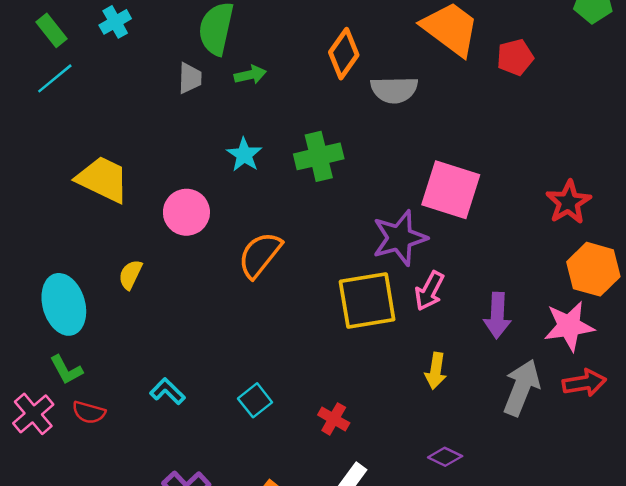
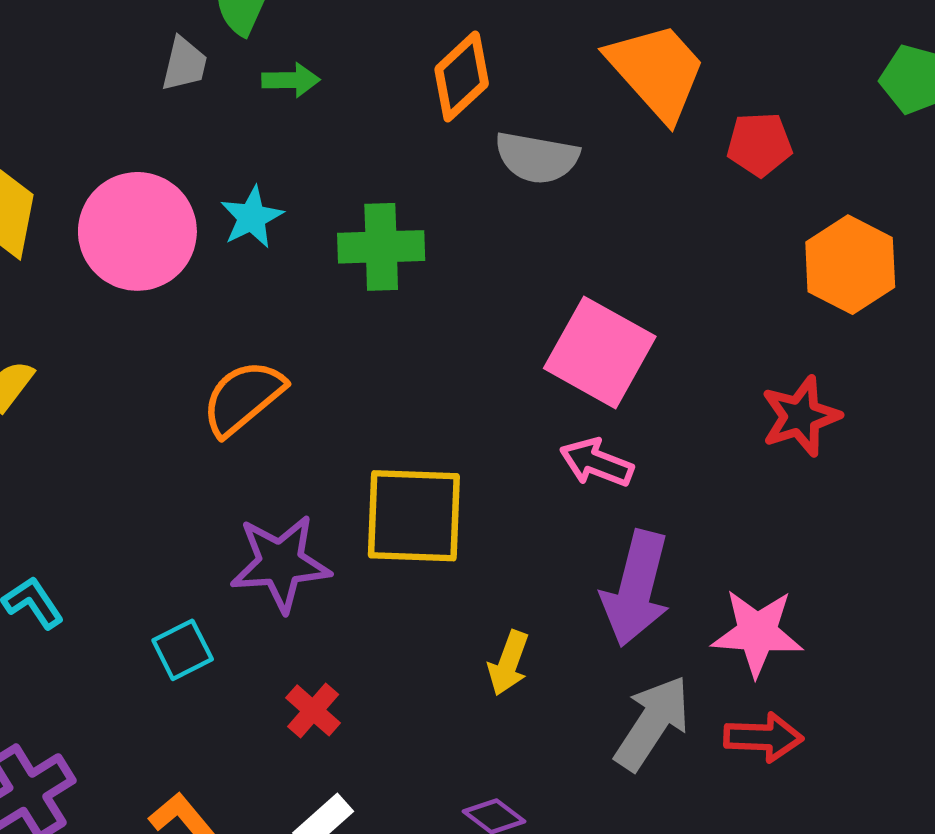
pink circle: (186, 212) -> (137, 231), moved, size x1.4
purple star: (400, 238) -> (280, 563), moved
orange hexagon: (593, 269) -> (850, 265), moved
pink arrow: (429, 291) -> (597, 463), moved, turned 72
purple arrow: (497, 315) -> (636, 589), size x1.4

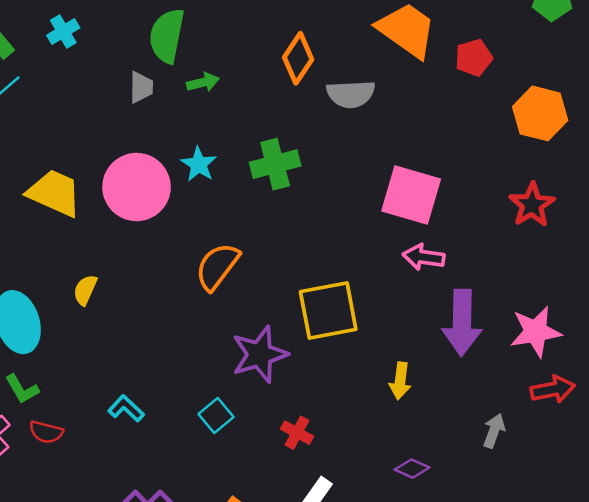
gray arrow: (652, 723) -> (494, 431), moved, size x0.6

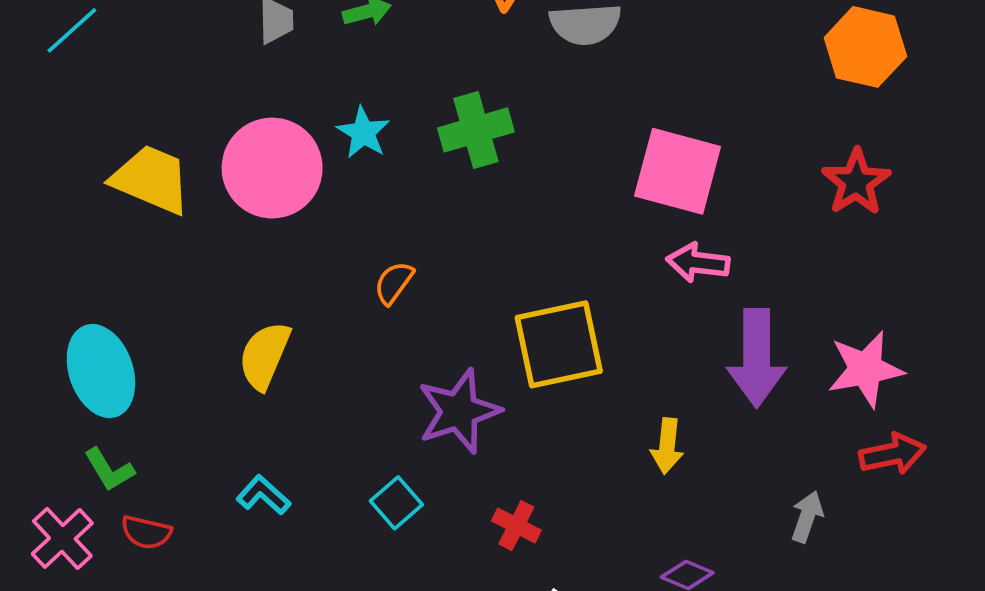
orange semicircle: (217, 266) -> (394, 283), size x0.6
yellow semicircle: (85, 290) -> (265, 356), moved, size x1.5

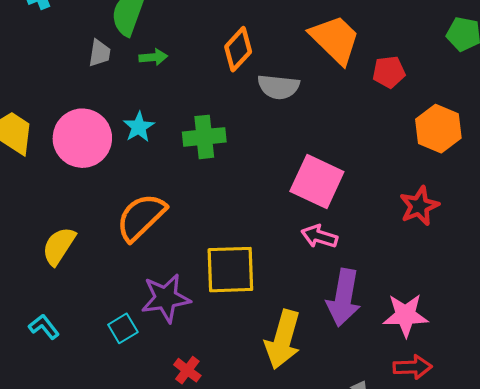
orange semicircle: (394, 283) -> (141, 217), size x2.0
yellow arrow: (667, 446) -> (283, 339), size x1.8
cyan square: (396, 503) -> (123, 328), moved

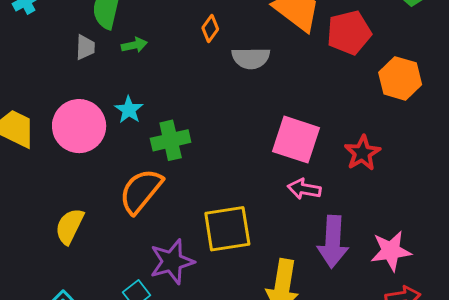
orange diamond: (238, 49) -> (210, 28), size x0.7
red pentagon: (389, 72) -> (349, 33), size x1.5
green cross: (204, 137) -> (171, 140), moved
red star: (419, 206) -> (362, 153), moved

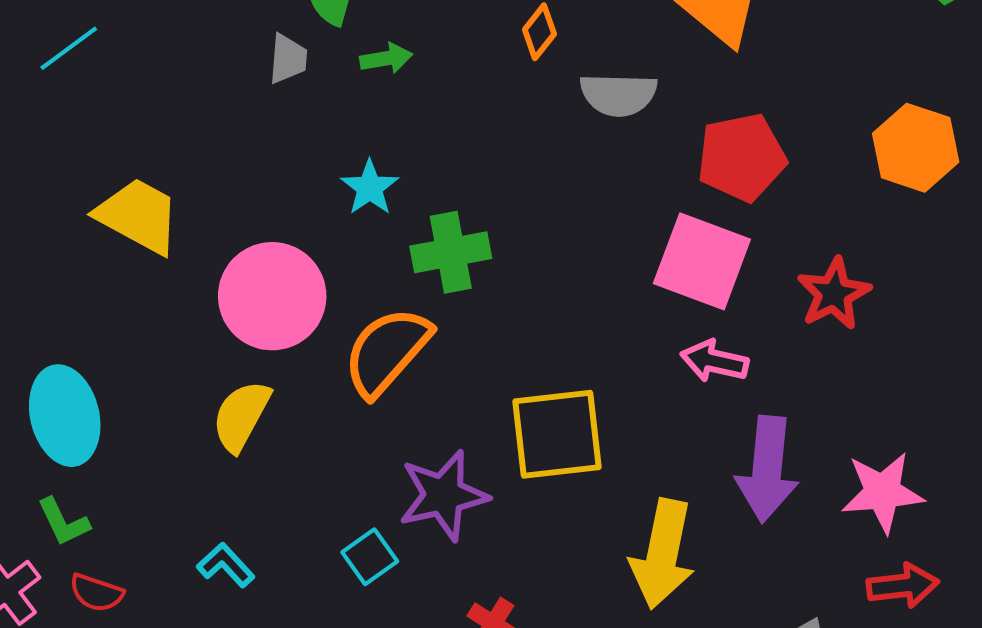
red pentagon: (349, 33) -> (742, 157), moved
pink circle: (79, 126) -> (272, 296), moved

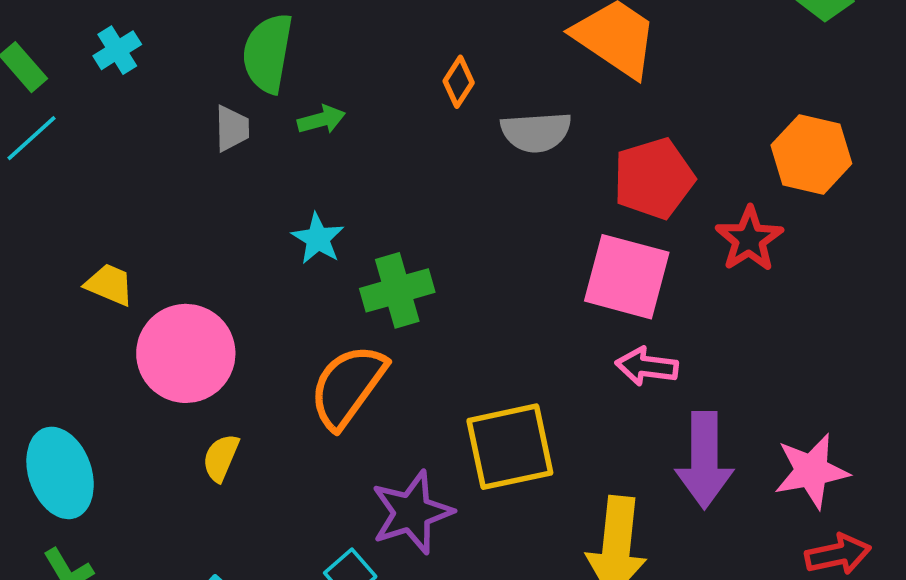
yellow trapezoid: (138, 216) -> (109, 285), size x0.6
red star: (834, 294) -> (749, 239), moved
pink circle: (272, 296) -> (186, 353), moved
yellow semicircle: (241, 416) -> (221, 458), size x0.7

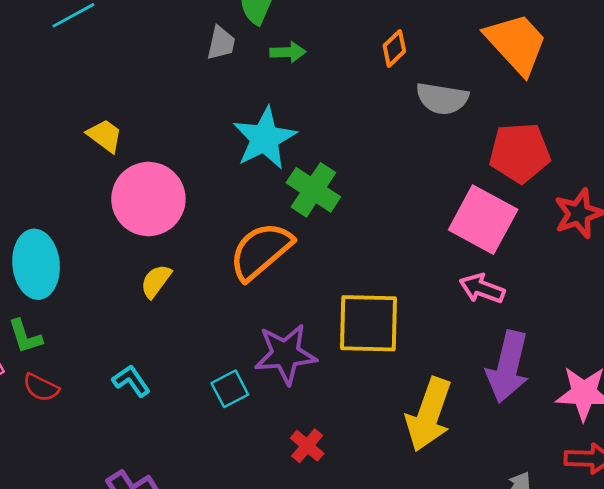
cyan star: (318, 239) -> (265, 138), size x1.6
green cross: (397, 290) -> (313, 190), turned 36

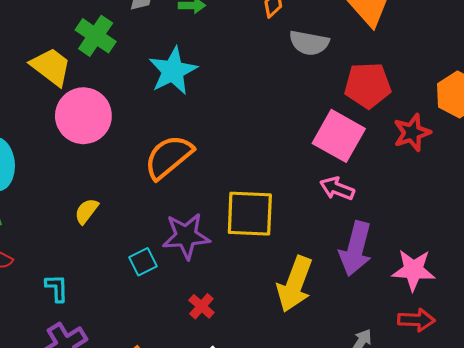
yellow trapezoid: (105, 136) -> (51, 67), size x1.5
green cross: (313, 190) -> (96, 36), moved
yellow semicircle: (156, 281) -> (86, 211), moved
cyan L-shape: (131, 381) -> (57, 288), moved, turned 32

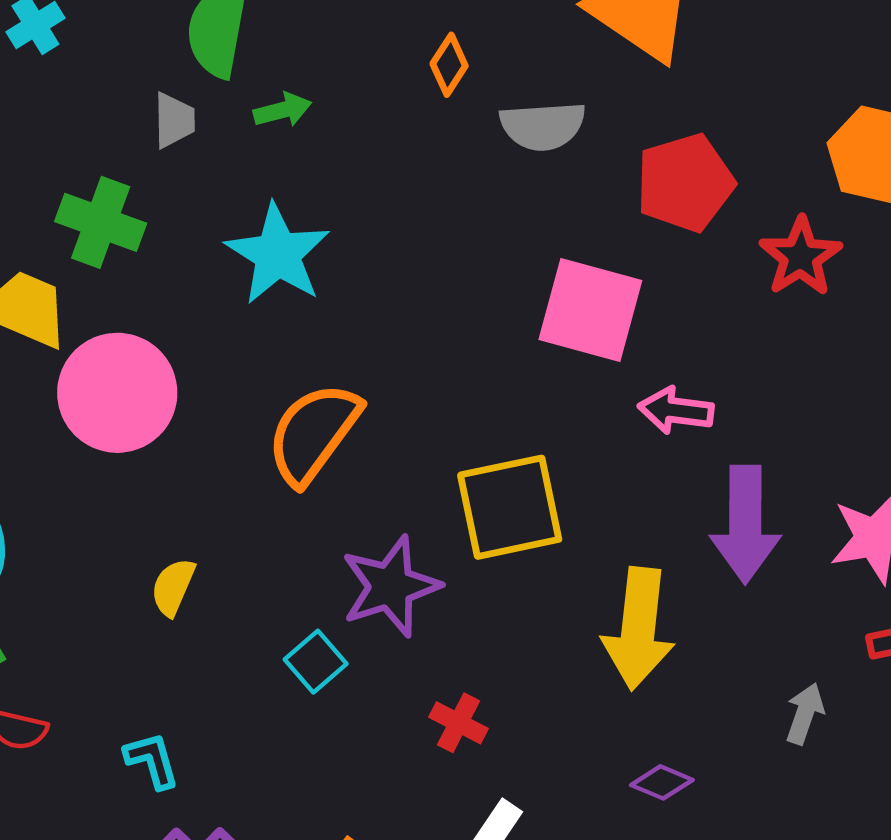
pink square: (339, 136) -> (590, 310), moved

